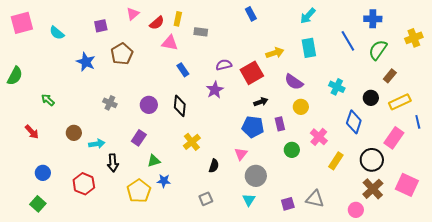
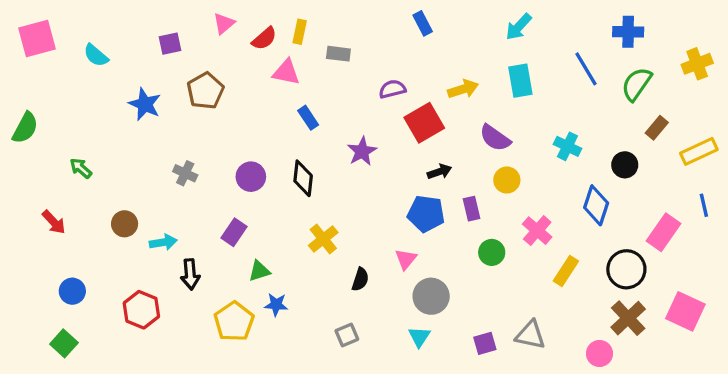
purple semicircle: (224, 65) -> (392, 89), moved
yellow rectangle: (400, 102) -> (699, 151), moved

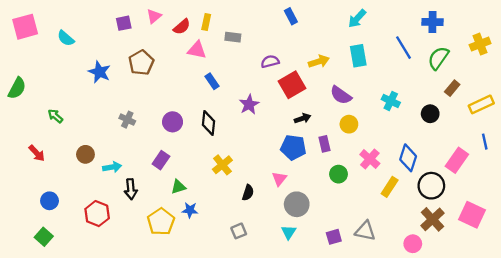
purple square: (170, 44) -> (124, 23), moved
blue diamond: (596, 205) -> (408, 158), moved

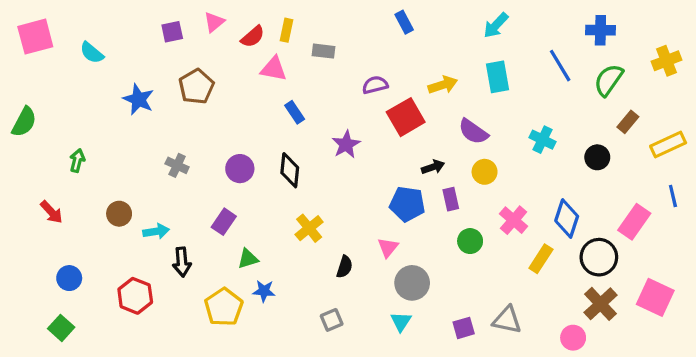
green arrow: (55, 116) -> (77, 161), turned 63
black arrow: (303, 118) -> (433, 167), moved

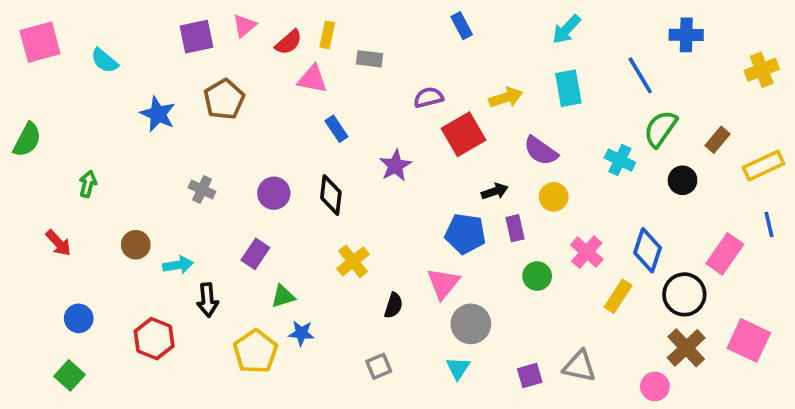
purple square: (172, 32) -> (196, 37), size x1.4
green semicircle: (609, 80) -> (660, 129), moved
pink triangle: (388, 247) -> (443, 283), size x1.4

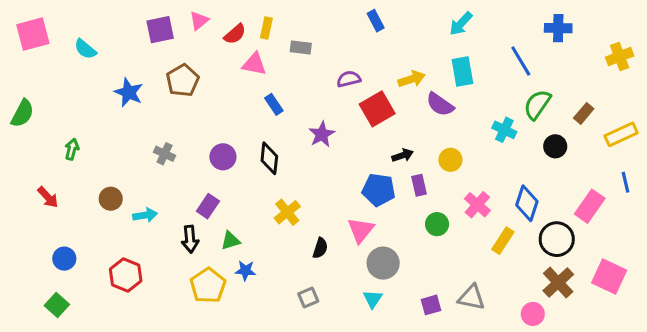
purple semicircle: (541, 151) -> (440, 104), moved
black arrow: (208, 300) -> (190, 239), moved

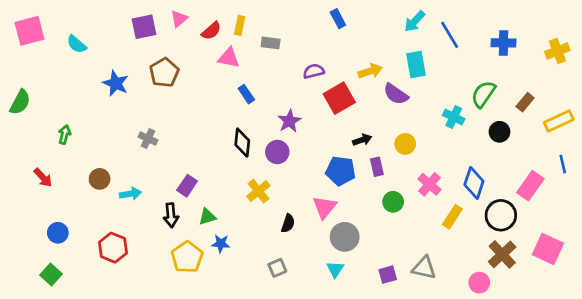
blue cross: (558, 28) -> (504, 43), moved
blue line: (521, 61) -> (450, 35), moved
purple circle: (223, 157) -> (277, 152), moved

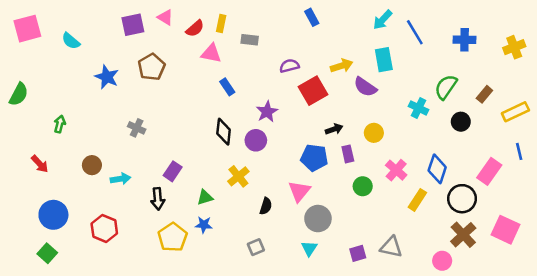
pink triangle: (179, 19) -> (165, 17), turned -49
green triangle: (207, 217) -> (205, 197), moved
blue circle: (58, 233) -> (53, 215), size x1.5

